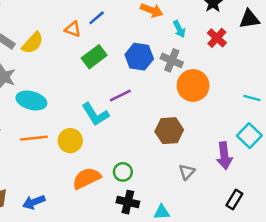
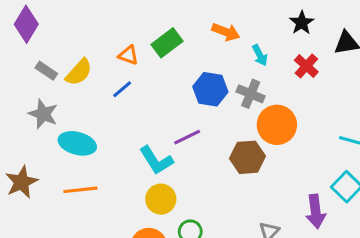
blue line: (97, 18) -> (122, 89), moved
green rectangle: (94, 57) -> (167, 43), moved
brown hexagon: (169, 131) -> (247, 157), moved
yellow circle: (70, 141) -> (161, 199), moved

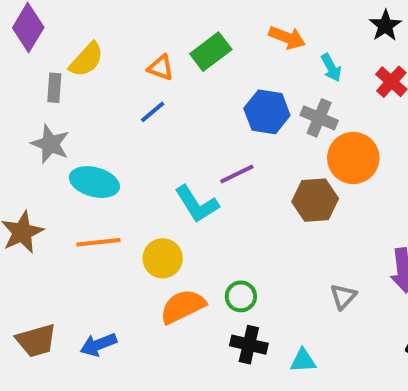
gray rectangle: (46, 71) -> (54, 88), turned 60
yellow semicircle: (79, 72) -> (86, 60), moved
yellow circle: (161, 199) -> (163, 258), moved

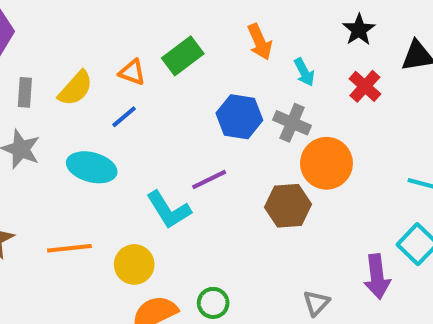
orange arrow: (287, 38) -> (260, 42), turned 45
yellow semicircle: (86, 60) -> (75, 88), moved
cyan ellipse: (94, 182) -> (92, 167), moved

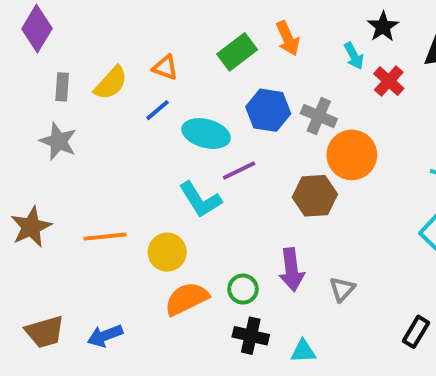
green rectangle: (183, 56) -> (237, 52), moved
cyan arrow: (304, 72) -> (354, 56), moved
cyan ellipse: (92, 167) -> (206, 134), moved
purple arrow: (377, 277) -> (292, 270), moved

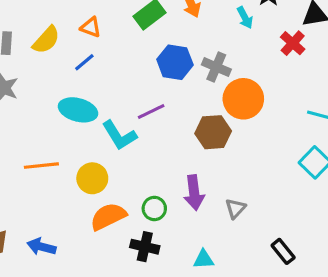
red cross: (389, 81) -> (293, 43), moved
cyan ellipse: (206, 134) -> (78, 110), moved
black rectangle: (416, 332) -> (283, 251), moved, turned -70
blue arrow: (105, 336) -> (41, 247), turned 36
black cross: (251, 336) -> (145, 247), moved

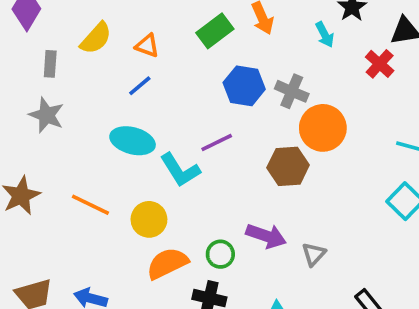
yellow semicircle: (46, 40) -> (96, 38), moved
orange line: (41, 166) -> (90, 205), turned 32
purple arrow: (194, 193) -> (266, 236), turned -64

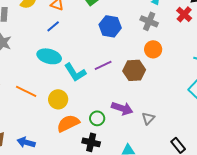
gray cross: (292, 91) -> (149, 21), moved
orange circle: (323, 128) -> (153, 49), size x0.7
purple line: (217, 143) -> (103, 65), moved

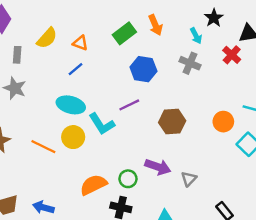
orange circle: (153, 49) -> (223, 122), moved
purple line: (103, 65) -> (129, 105), moved
yellow circle: (58, 99) -> (73, 137), moved

